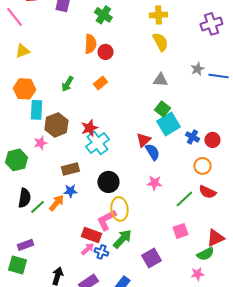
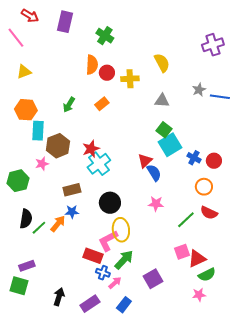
yellow cross: (158, 15) -> (130, 79), moved
red triangle: (215, 238) -> (197, 259), moved
pink arrow: (87, 249) -> (115, 283), moved

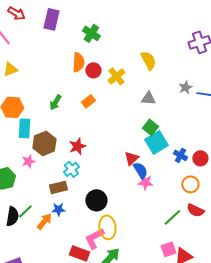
yellow cross: (130, 79) -> (116, 76), turned -36
cyan cross: (99, 164) -> (71, 169), moved, size x0.7
pink star: (156, 204) -> (145, 182), moved
green line: (39, 228) -> (25, 211), moved

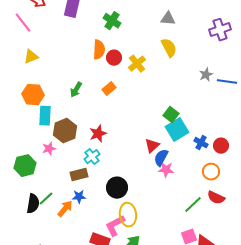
gray triangle: (148, 98) -> (168, 19), moved
blue semicircle: (140, 170) -> (161, 158), turned -120

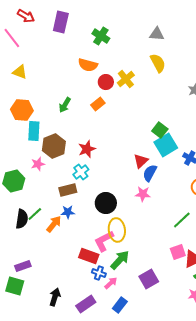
orange semicircle: (99, 50) -> (88, 65), turned 102
yellow triangle: (31, 57) -> (20, 72), turned 42
red circle: (114, 58) -> (106, 82), moved
pink star: (166, 170) -> (143, 194), moved

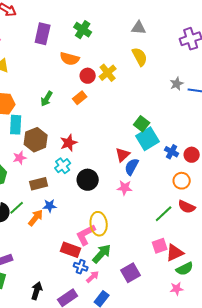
purple rectangle: (61, 22) -> (43, 34), moved
brown rectangle: (68, 190) -> (39, 184), moved
black circle: (106, 203) -> (88, 180), moved

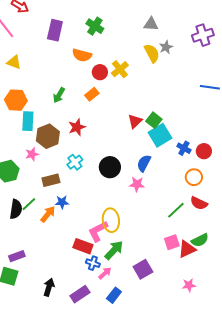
gray star: (177, 84) -> (166, 47), moved
red star: (69, 143) -> (77, 127), moved
red triangle: (123, 155) -> (135, 121), moved
black circle: (88, 180) -> (110, 167), moved
green semicircle: (185, 269) -> (200, 240), moved

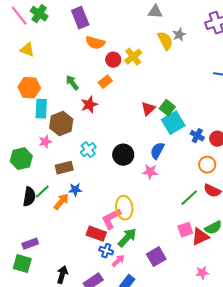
gray triangle: (151, 24) -> (155, 12), moved
green cross: (95, 26) -> (39, 14), moved
purple rectangle: (55, 30) -> (80, 18), moved, turned -35
green arrow: (59, 95) -> (72, 83), turned 112
red star: (77, 127) -> (89, 105), moved

